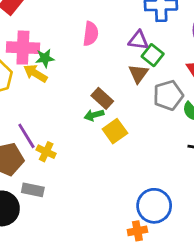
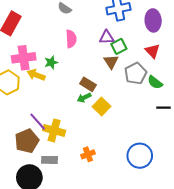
green square: (153, 55) -> (119, 46), turned 35
green star: (45, 58) -> (51, 62), moved
yellow cross: (46, 152) -> (54, 130), size x1.5
orange cross: (137, 231) -> (88, 154), moved

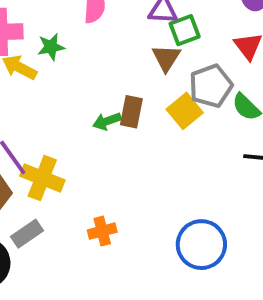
brown rectangle: (88, 84) -> (131, 112), moved, turned 63
yellow square: (101, 106) -> (185, 111), moved
gray rectangle: (49, 160) -> (27, 234), turned -42

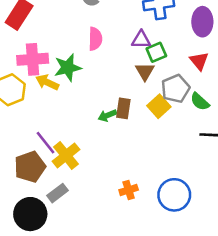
green star: (51, 47) -> (68, 68), size x1.5
yellow cross: (42, 178) -> (66, 155), turned 32
orange cross: (102, 231) -> (129, 190), moved

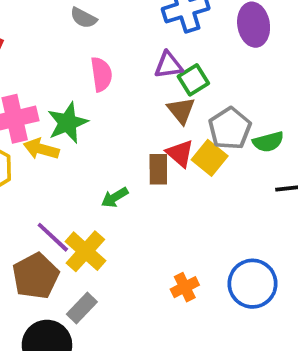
red triangle: (199, 61) -> (180, 153), moved
green semicircle: (200, 102) -> (268, 142), turned -48
green arrow: (107, 115) -> (115, 197), moved

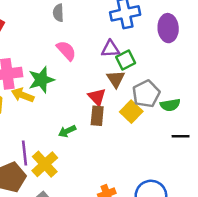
gray semicircle: (83, 18) -> (58, 13), turned 54
pink semicircle: (101, 74) -> (66, 51), turned -40
red triangle: (180, 153) -> (97, 97), moved
purple line: (53, 237) -> (25, 153), turned 35

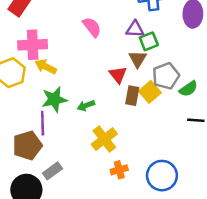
green star: (41, 80) -> (54, 99), moved
green semicircle: (170, 105) -> (188, 89), turned -30
brown rectangle: (97, 116) -> (132, 96), moved
yellow cross: (45, 164) -> (104, 139), moved

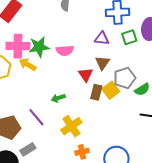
pink semicircle: (92, 27) -> (65, 50), moved, turned 120
green square: (149, 41) -> (129, 37), moved
green star: (54, 99) -> (39, 47), moved
purple line: (43, 123) -> (36, 117), moved, turned -42

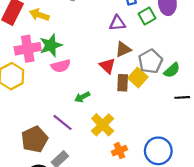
pink semicircle: (65, 50) -> (61, 66), moved
brown triangle: (102, 63) -> (123, 49), turned 42
yellow arrow: (27, 65) -> (39, 15), moved

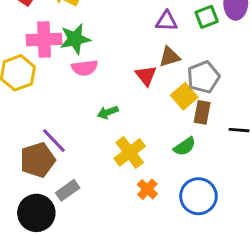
green semicircle: (172, 70) -> (185, 146), moved
brown rectangle: (123, 83) -> (202, 112), moved
purple line: (62, 122) -> (54, 141), moved
orange cross: (119, 151) -> (147, 189), turned -32

